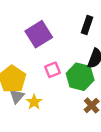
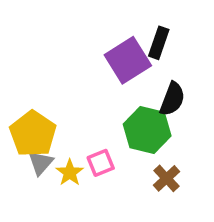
purple square: (39, 34) -> (128, 60), moved
pink square: (52, 70) -> (101, 163), moved

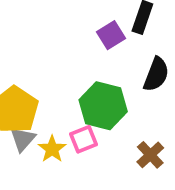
purple square: (128, 60) -> (111, 35), size x0.6
green hexagon: (147, 130) -> (103, 106), moved

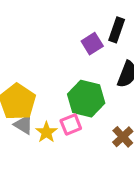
gray triangle: (23, 139) -> (23, 125), turned -40

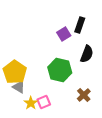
pink square: (71, 125) -> (44, 102), moved
yellow star: (46, 132) -> (31, 103), moved

